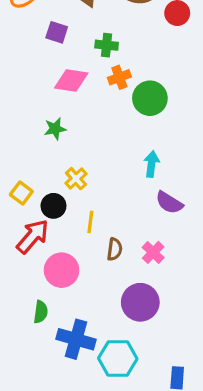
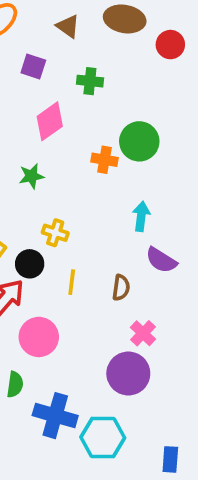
orange cross: (119, 77) -> (105, 160), moved, turned 30
pink diamond: (71, 81) -> (50, 121), turned -44
yellow cross: (76, 179) -> (55, 233), turned -30
brown semicircle: (115, 249) -> (121, 288), moved
pink cross: (153, 252) -> (143, 333), moved

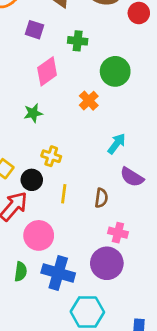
green circle: (139, 141) -> (115, 71), moved
orange cross: (105, 160) -> (89, 101), turned 36
cyan arrow: (141, 216) -> (117, 144), turned 30
pink cross: (143, 333) -> (118, 233), turned -30
blue cross: (55, 416) -> (58, 273), moved

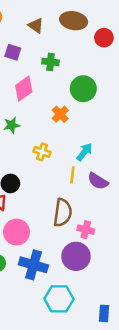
yellow cross: (51, 156) -> (42, 152), moved
yellow line: (64, 194) -> (72, 175), moved
brown semicircle: (101, 198) -> (63, 213), moved, size x1.6

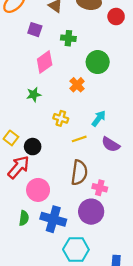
yellow line: (72, 175) -> (79, 139), moved, turned 64

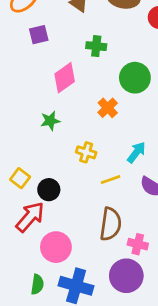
purple square: (35, 30) -> (39, 35), moved, turned -32

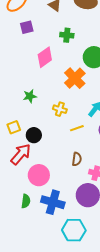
orange cross: (108, 108) -> (75, 78), size x1.5
green star: (50, 121) -> (30, 96), moved
yellow square: (20, 178) -> (14, 127), turned 32
brown semicircle: (111, 224) -> (77, 159), size x0.6

